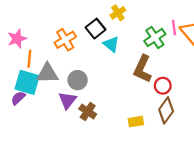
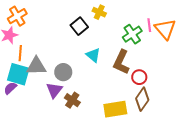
yellow cross: (118, 13) -> (99, 12), turned -32
orange cross: (65, 40) -> (17, 16), moved
cyan triangle: (111, 44) -> (93, 55), moved
yellow rectangle: (136, 122) -> (115, 109), size x1.6

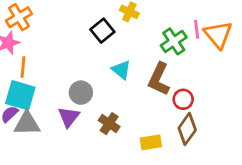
gray triangle: (36, 66) -> (27, 124), moved
brown cross: (72, 100) -> (109, 124), moved
yellow rectangle: (115, 109) -> (151, 142), size x0.7

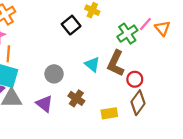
pink line: (197, 29) -> (145, 24), turned 48
orange triangle: (218, 35) -> (162, 28), size x0.7
cyan triangle: (121, 70) -> (92, 64), moved
purple triangle: (69, 117) -> (44, 104), moved, turned -30

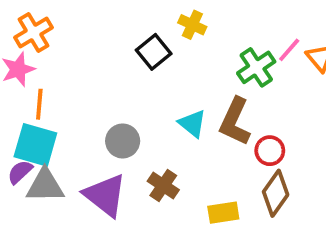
purple triangle: (44, 104) -> (105, 195), size x1.4

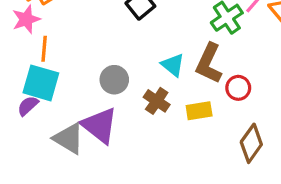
gray triangle: (45, 186) -> (69, 138), moved, turned 32
brown cross: (163, 186) -> (157, 101), moved
brown diamond: (276, 193) -> (251, 143), moved
yellow rectangle: (223, 213) -> (199, 111), moved

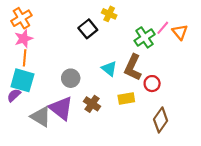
pink star: (26, 19) -> (24, 39), moved
brown cross: (157, 101) -> (92, 104), moved

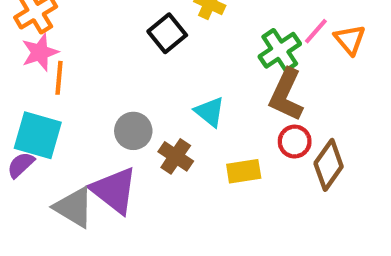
orange line: (25, 58) -> (59, 78), moved
brown L-shape: (133, 67) -> (286, 95), moved
brown cross: (92, 104) -> (176, 156), moved
brown diamond: (161, 120) -> (329, 165), moved

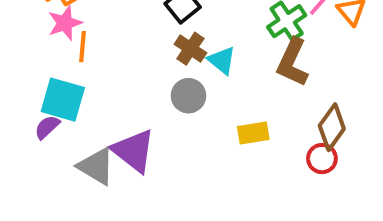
cyan triangle: (210, 112) -> (222, 60), moved
gray circle: (133, 131) -> (188, 96), moved
red circle: (295, 142) -> (322, 159), moved
brown cross: (176, 156) -> (190, 49), moved

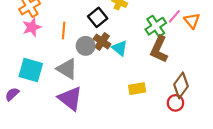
orange line: (82, 47) -> (64, 31), moved
gray circle: (188, 96) -> (86, 46), moved
purple semicircle: (47, 127) -> (12, 94), moved
gray triangle: (96, 166) -> (67, 69), moved

